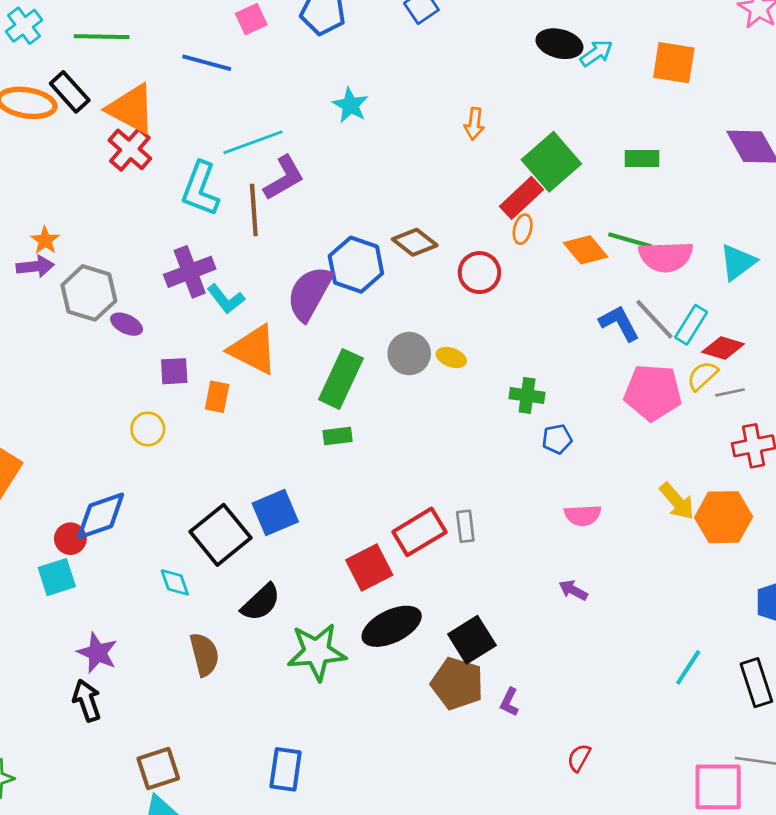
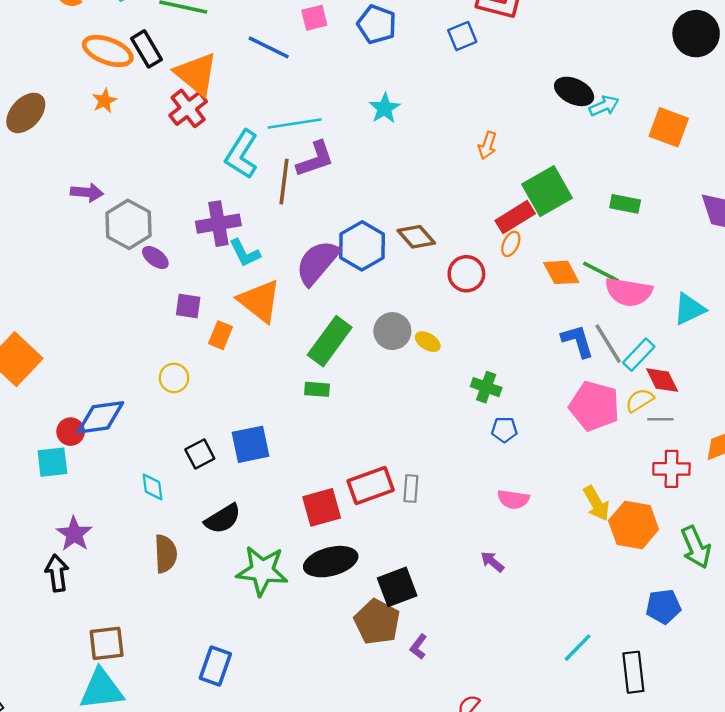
orange star: (45, 240) -> (104, 101), moved
red diamond: (723, 348) -> (662, 380), turned 36
yellow circle: (148, 429) -> (174, 378), moved
black square: (221, 535) -> (200, 454), size x0.6

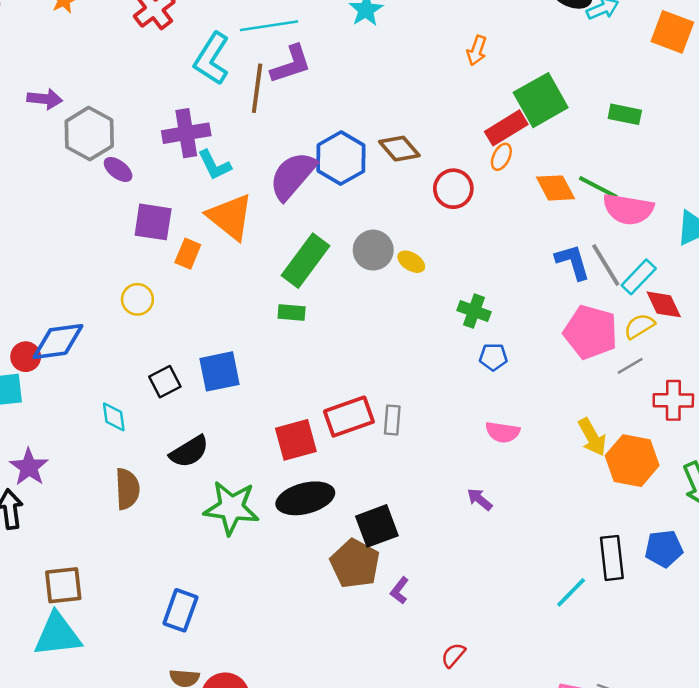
purple square: (188, 306) -> (153, 222), size x1.4
gray line: (660, 419) -> (630, 366), moved, turned -30
black rectangle: (633, 672) -> (612, 558), moved

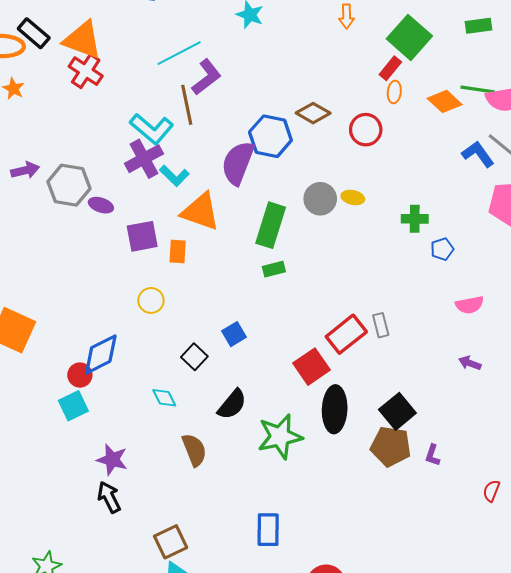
cyan L-shape: (212, 59) -> (152, 129), moved, turned -63
red rectangle: (506, 128) -> (390, 68), size x0.7
blue square: (220, 371) -> (234, 334), size x0.7
black ellipse: (305, 498) -> (335, 409), turned -54

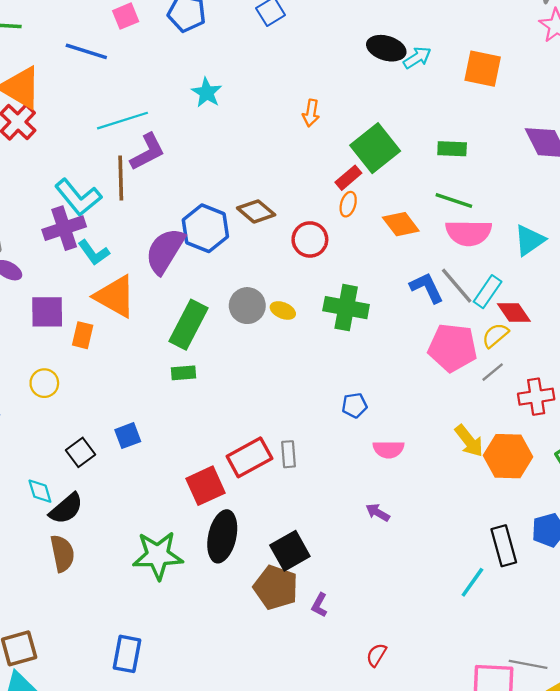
green line: (478, 90) -> (454, 200), moved
green cross: (415, 219) -> (346, 308), moved, size x1.5
blue pentagon: (442, 249) -> (354, 405), moved
black semicircle: (232, 404) -> (66, 509), moved

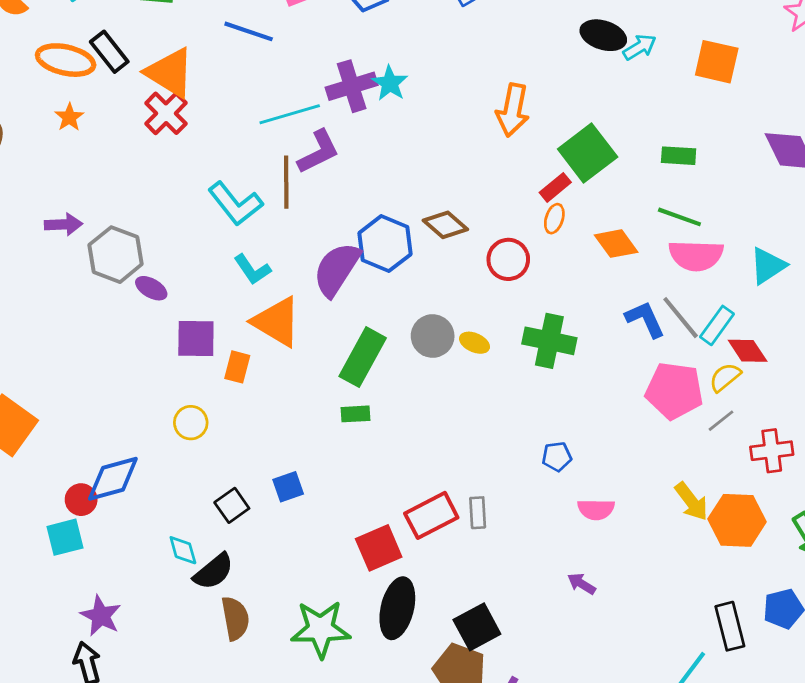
orange arrow: (311, 113) -> (513, 110), size x1.6
purple cross: (64, 228) -> (352, 86), moved
brown semicircle: (62, 553) -> (235, 618), moved

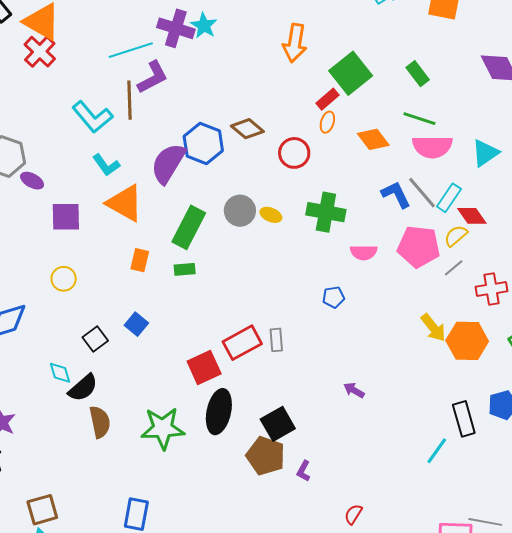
purple cross: (352, 86) -> (176, 28), turned 36
green rectangle: (679, 156) -> (418, 74), turned 50
orange rectangle: (237, 367) -> (140, 260), moved
blue square: (288, 487) -> (136, 324), turned -30
pink semicircle: (596, 509) -> (364, 252), moved

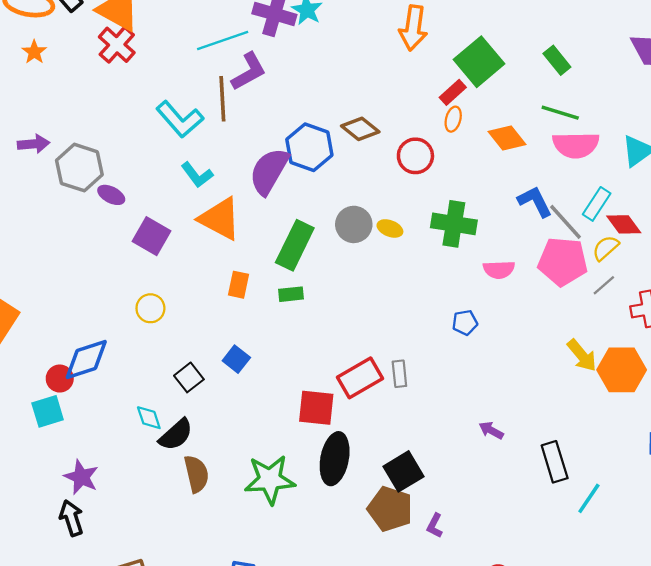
gray line: (422, 193) -> (566, 222), moved
purple square: (66, 217) -> (152, 236), turned 32
red square: (204, 367) -> (316, 408), turned 32
black rectangle: (464, 419) -> (555, 462), moved

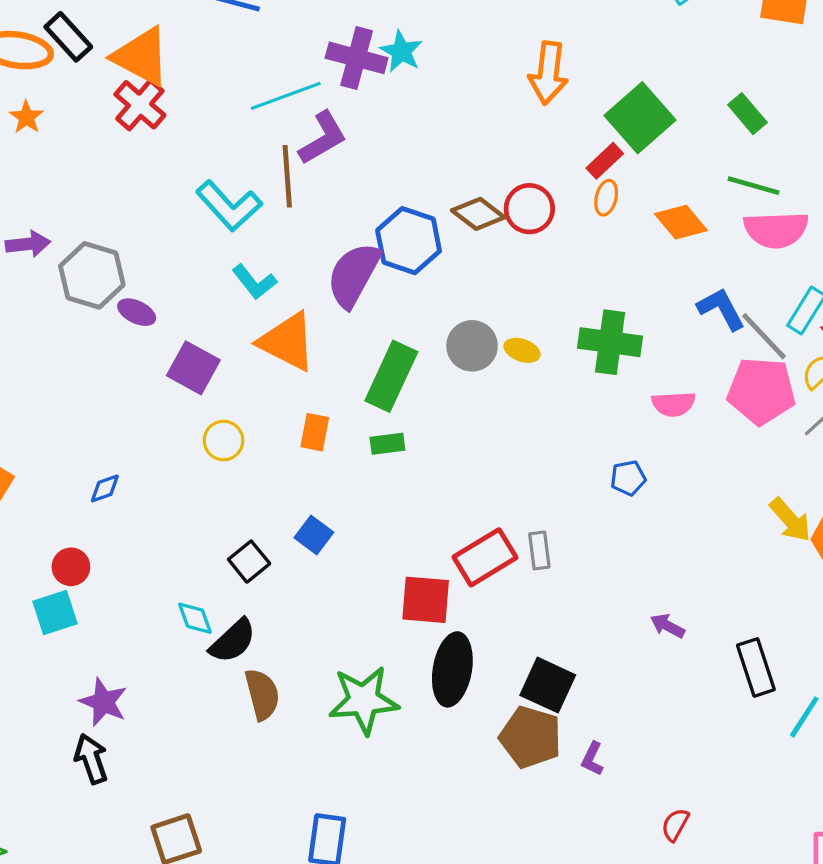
red circle: (415, 156) -> (529, 209), moved
yellow circle: (150, 308) -> (224, 441), moved
blue diamond: (86, 359) -> (105, 488), moved, size x0.5
black square: (403, 471) -> (548, 685), turned -33

